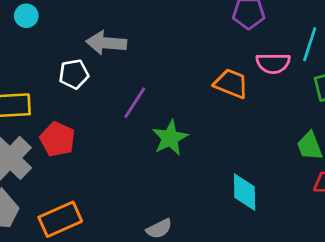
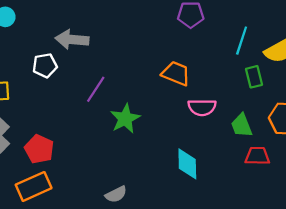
pink semicircle: (273, 63) -> (202, 107), moved
red pentagon: (57, 139) -> (39, 149), moved

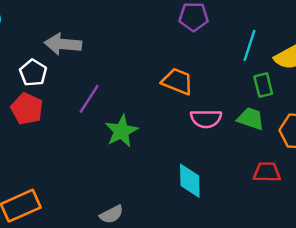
white pentagon: (45, 65) -> (33, 73), turned -30
green trapezoid: (242, 125) -> (251, 119), moved, turned 130
red pentagon: (39, 149) -> (27, 109), moved

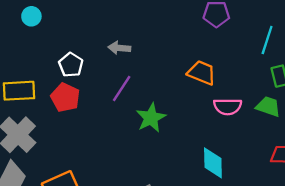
gray arrow: (63, 44) -> (119, 48), moved, size x0.7

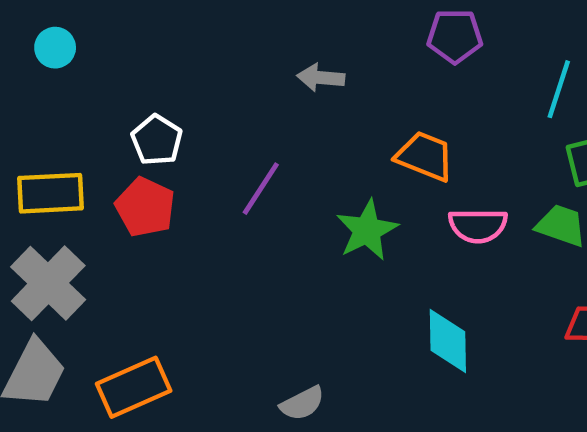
cyan circle: (31, 16) -> (55, 48), moved
gray arrow: (119, 48) -> (321, 78), moved
green star: (151, 118) -> (367, 230), moved

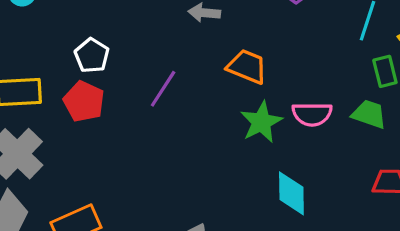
orange trapezoid: (425, 156) -> (247, 67), moved
green star: (367, 230) -> (261, 122), moved

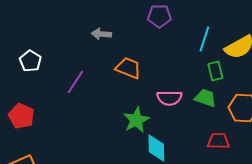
red pentagon: (84, 101) -> (21, 116), moved
green star: (261, 122) -> (136, 120), moved

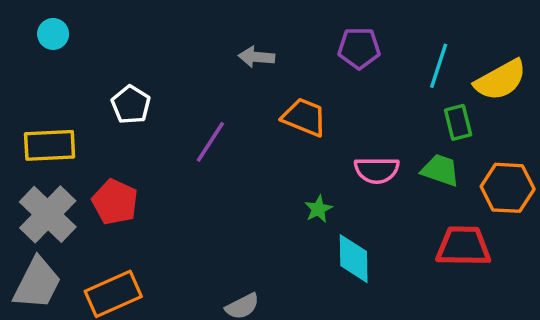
purple pentagon: (159, 16) -> (359, 48), moved
green star: (136, 120) -> (318, 209), size x0.6
red trapezoid: (218, 141) -> (463, 246), size x1.4

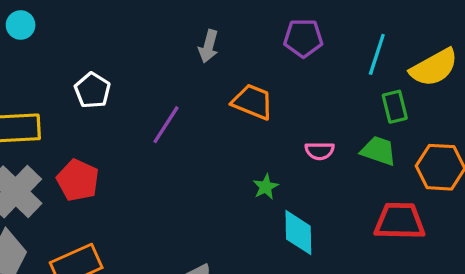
gray arrow: (256, 57) -> (208, 46), turned -80
pink semicircle: (377, 170) -> (320, 151), size x0.7

